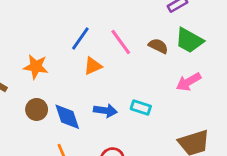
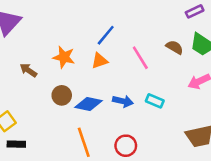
pink line: (121, 42) -> (140, 58), moved
orange triangle: (93, 66) -> (100, 61), moved
blue diamond: (67, 117) -> (88, 104), turned -64

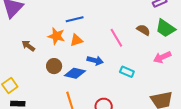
blue line: (106, 35) -> (75, 19), moved, turned 36
orange triangle: (100, 61) -> (76, 40), moved
blue arrow: (123, 101) -> (95, 60), moved

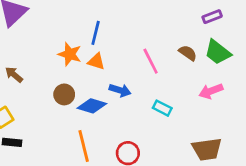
blue line: (75, 19) -> (96, 33), turned -66
orange triangle: (76, 40) -> (96, 61), turned 32
brown arrow: (28, 46) -> (14, 75), moved

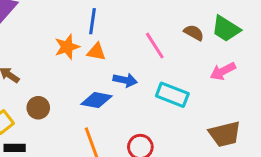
orange star: (70, 54) -> (67, 47), turned -30
brown circle: (64, 94) -> (38, 108), moved
cyan rectangle: (162, 108) -> (172, 95), size x1.5

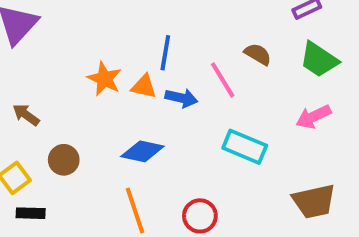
blue line: (93, 21) -> (165, 53), moved
brown semicircle: (194, 33) -> (258, 54), moved
orange star: (67, 47) -> (104, 79), turned -30
blue arrow: (125, 80) -> (181, 98), moved

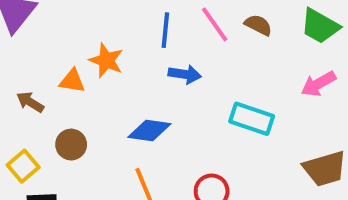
pink line: (223, 80) -> (215, 24), moved
orange triangle: (144, 86) -> (72, 81), moved

